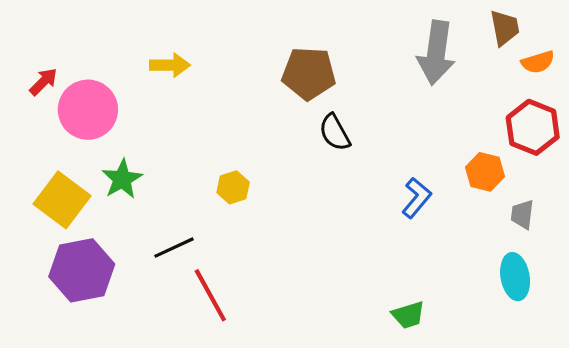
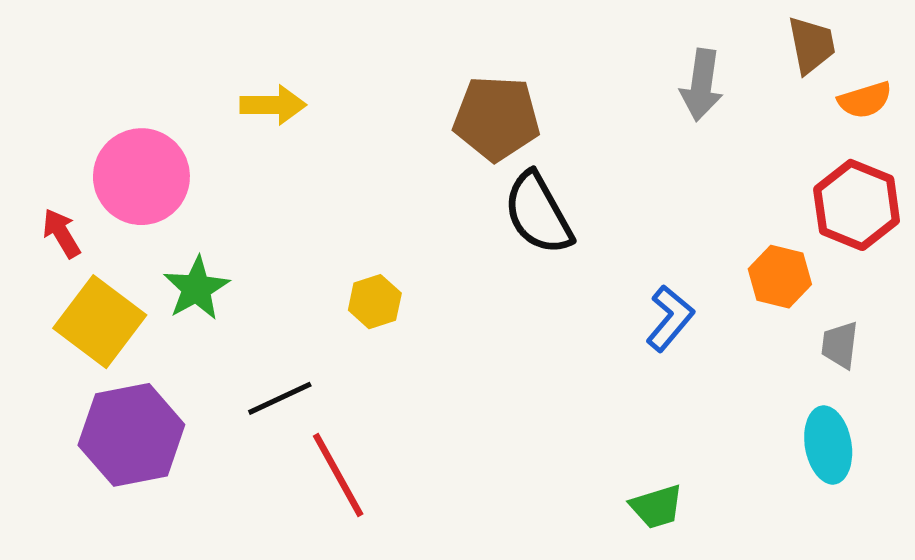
gray arrow: (436, 53) -> (702, 85), size x0.7
red arrow: (43, 82) -> (61, 233), moved, turned -76
black semicircle: (335, 133) -> (538, 213), size x1.4

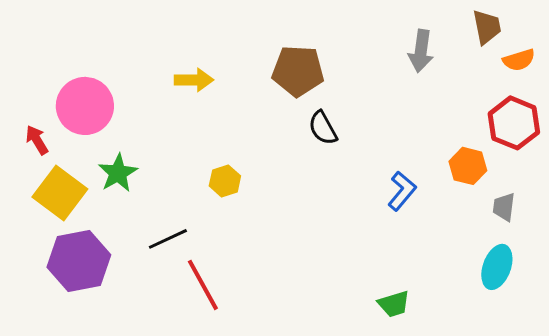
yellow arrow: (273, 105) -> (194, 80), moved
black semicircle: (538, 213) -> (323, 128), size x0.7
cyan ellipse: (828, 445) -> (497, 267), turned 30

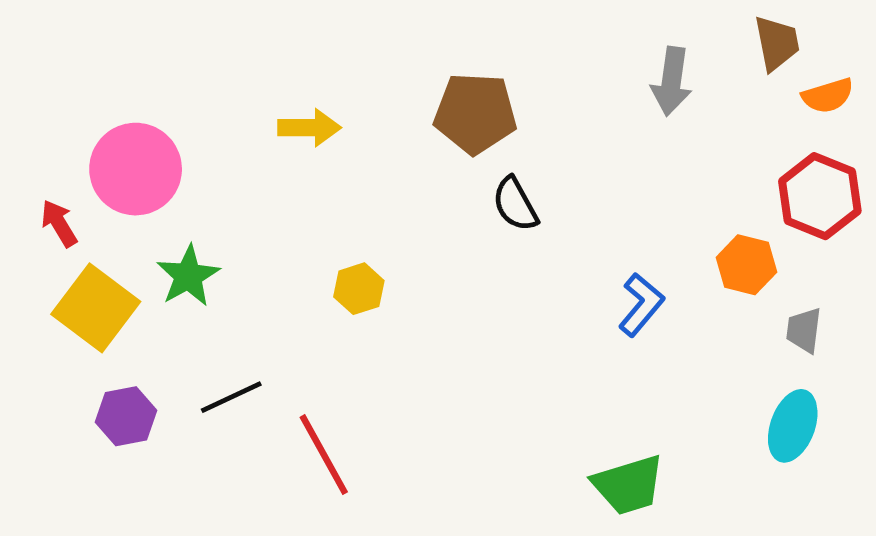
black line: (168, 239) -> (231, 397), moved
purple hexagon: (79, 261) -> (126, 416), size x0.6
green trapezoid: (394, 304) -> (628, 485), size x1.4

